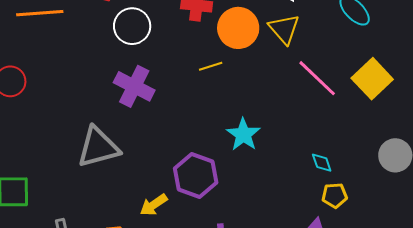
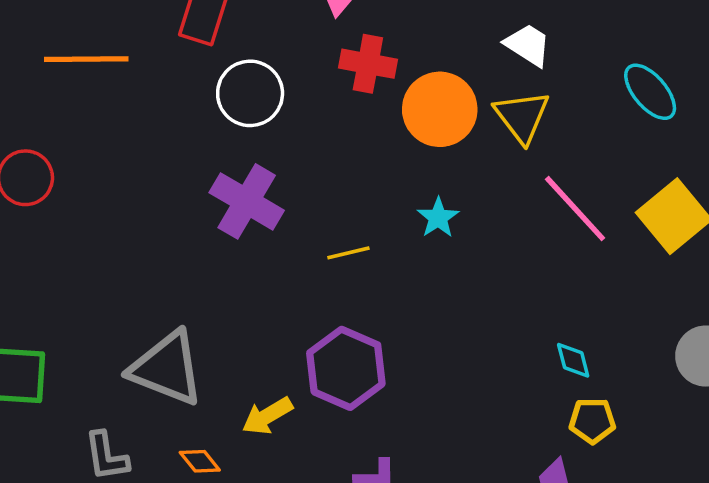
yellow line: (211, 66) -> (348, 253), moved
cyan star: (243, 135) -> (438, 218), moved, size x0.7
gray triangle: (98, 147) -> (167, 368), moved, turned 33

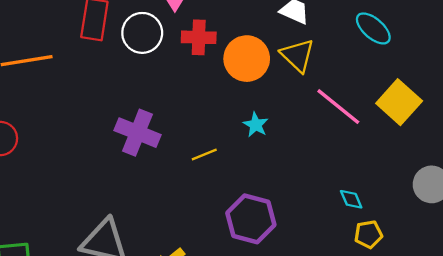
white circle: (250, 93) -> (142, 33), moved
purple hexagon: (346, 368) -> (251, 219), moved

